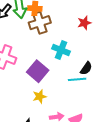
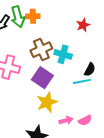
brown cross: (40, 23) -> (41, 50), moved
yellow star: (40, 96) -> (47, 102), size x1.5

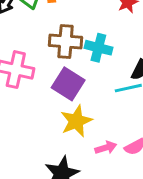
brown cross: (41, 50) -> (65, 41), turned 30

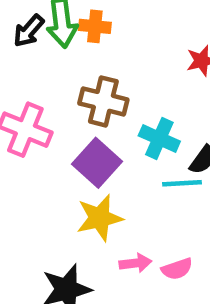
cyan cross: (98, 48) -> (159, 138), moved

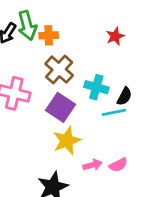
orange cross: (95, 26) -> (49, 35), moved
brown cross: (103, 101) -> (59, 70), turned 36

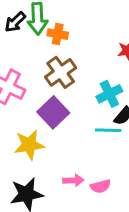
cyan cross: (96, 87) -> (109, 94), moved, turned 35
yellow star: (67, 141) -> (29, 145), moved

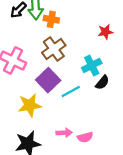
cyan line: (108, 130) -> (71, 92), moved, turned -30

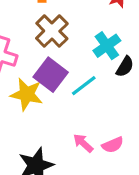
yellow star: (30, 105) -> (27, 94), moved, turned 30
pink arrow: (64, 133) -> (83, 143), turned -126

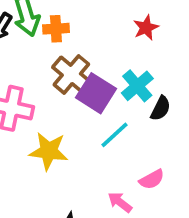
purple square: (51, 75) -> (96, 93), moved
pink semicircle: (113, 145) -> (152, 179), moved

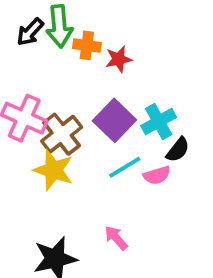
red star: (146, 28) -> (119, 59), moved
brown cross: (71, 74) -> (62, 134), moved
pink semicircle: (152, 179) -> (157, 175), moved

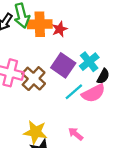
orange cross: (87, 45) -> (40, 24), size x1.5
yellow star: (53, 170) -> (35, 132), moved
pink semicircle: (157, 175) -> (93, 93), size x1.5

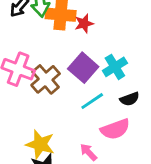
black semicircle: (103, 76) -> (130, 99), moved, turned 35
pink semicircle: (93, 93) -> (115, 129), moved

